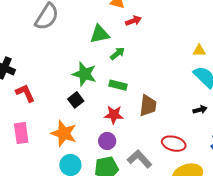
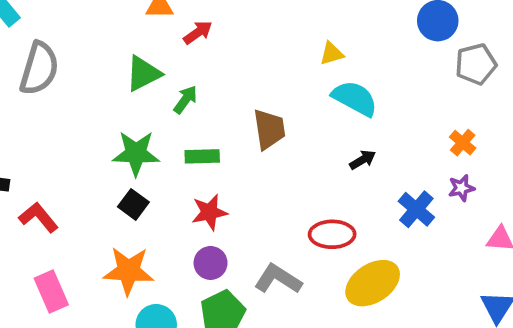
brown trapezoid: (148, 106) -> (269, 129), moved

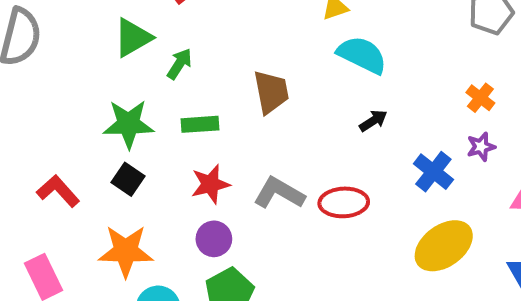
red L-shape: (38, 217) -> (58, 191), moved
gray L-shape: (278, 279) -> (279, 193), moved
yellow ellipse: (373, 283) -> (444, 246), moved

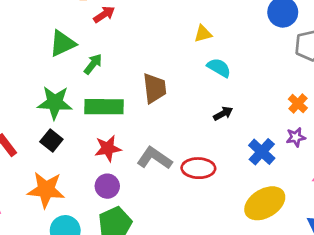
cyan semicircle: (362, 55) -> (219, 68), size x0.7
green rectangle: (200, 124) -> (104, 107), size x1.5

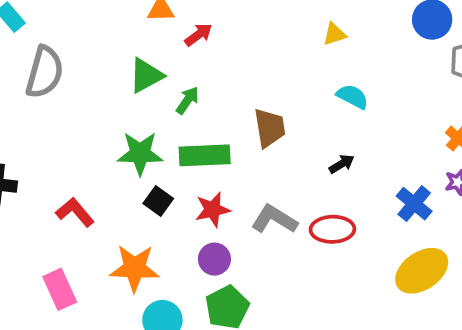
yellow triangle: (203, 34) -> (334, 34), moved
black arrow: (223, 114) -> (342, 164), moved
black square: (51, 141) -> (158, 201), moved

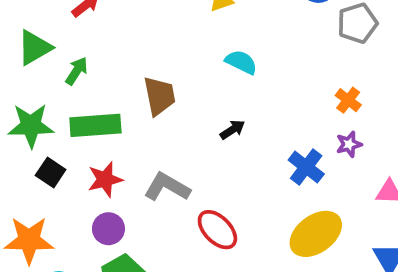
red ellipse: (332, 229) -> (217, 230), moved, turned 48

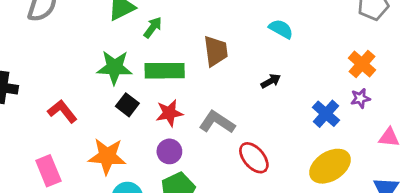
orange cross: (348, 100) -> (362, 64), size x1.4

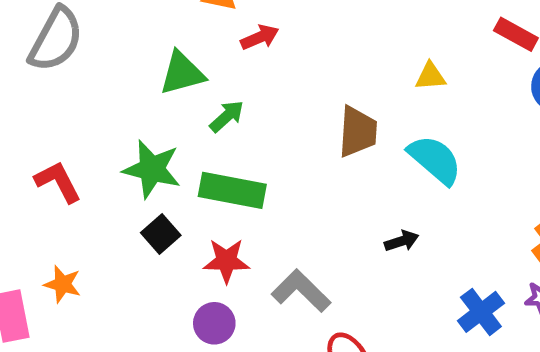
cyan semicircle: (281, 29) -> (435, 160), size x1.4
brown trapezoid: (216, 51) -> (358, 132), moved
red L-shape: (62, 111) -> (58, 182), moved
orange star: (107, 156) -> (63, 284), moved, size x0.6

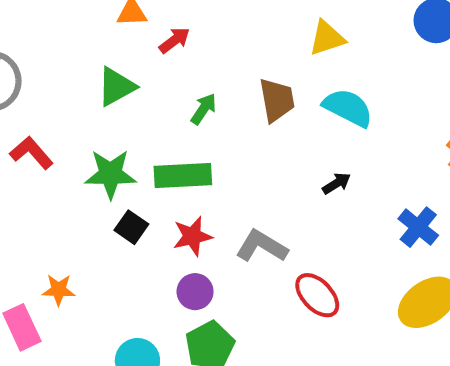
yellow triangle: (430, 76) -> (327, 38), size x1.4
green arrow: (227, 116) -> (204, 109), moved
red L-shape: (58, 182) -> (31, 153), moved

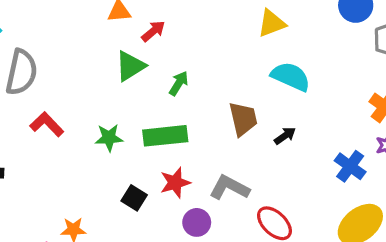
green triangle: (116, 87) -> (130, 66), moved
brown trapezoid: (277, 100) -> (243, 119), moved
green star: (110, 174) -> (109, 138), size x0.7
black square: (131, 227) -> (134, 198), moved
purple circle: (195, 292) -> (197, 222), moved

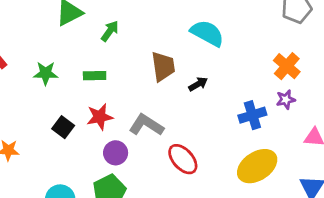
green rectangle: (165, 136) -> (95, 76), size x0.6
blue cross: (350, 166) -> (252, 115), turned 32

